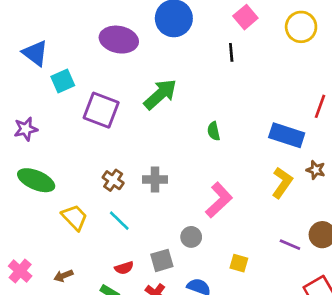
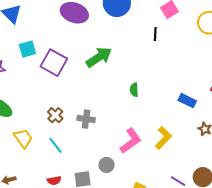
cyan square: (63, 81) -> (27, 49), moved
blue rectangle: (287, 135) -> (187, 101), size x0.7
yellow L-shape: (282, 183) -> (163, 138), moved

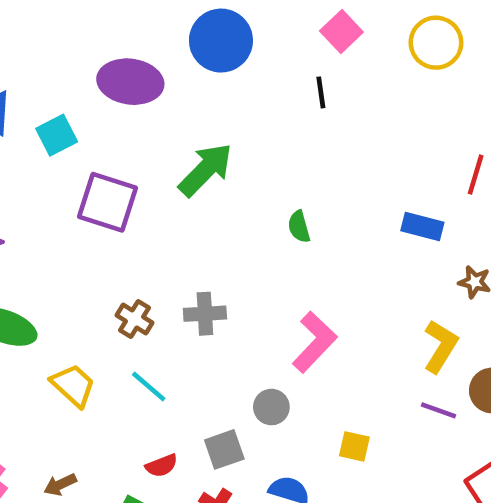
cyan square: (27, 49) -> (57, 135), moved
yellow L-shape: (163, 138) -> (441, 346), moved

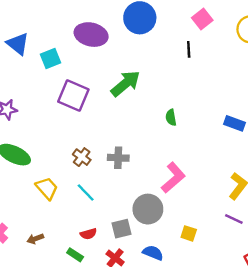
gray circle: (271, 407) -> (148, 209), size x1.6

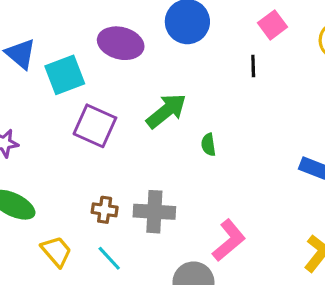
cyan square: (51, 59) -> (65, 75), size x1.4
green semicircle: (171, 117) -> (208, 145), moved
brown cross: (82, 157) -> (105, 210), turned -30
gray cross: (118, 158) -> (154, 212), size x1.4

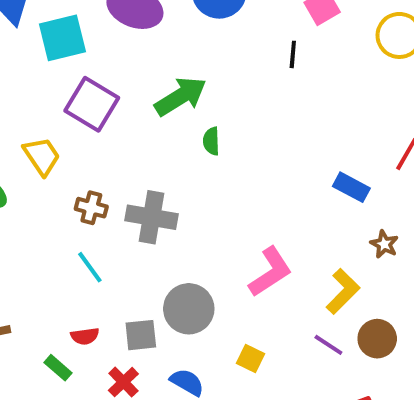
green semicircle: (208, 145) -> (211, 141), moved
pink L-shape: (229, 240) -> (270, 272), moved
yellow trapezoid: (56, 251) -> (42, 156), moved

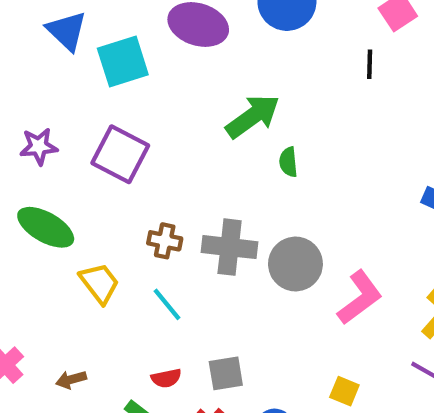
purple square: (92, 104) -> (120, 154), moved
yellow trapezoid: (42, 156) -> (99, 283), moved
gray circle: (189, 309) -> (295, 264), moved

